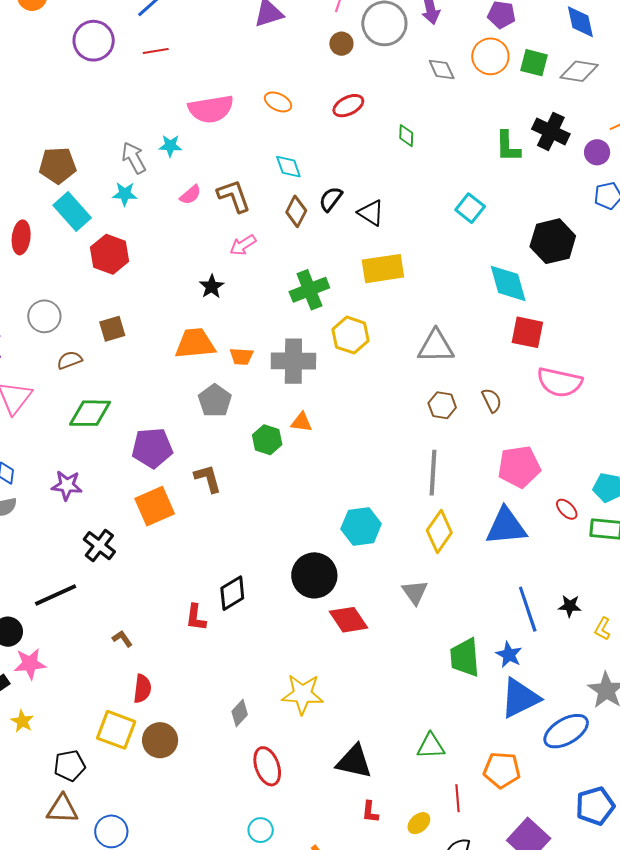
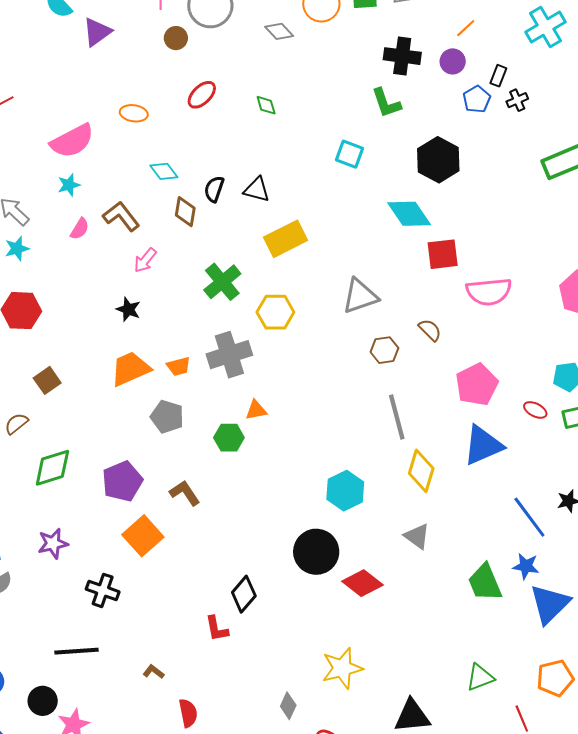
cyan star: (170, 146) -> (69, 185), moved
green L-shape: (508, 146) -> (386, 103), moved
black line: (56, 595) -> (76, 651), turned 39

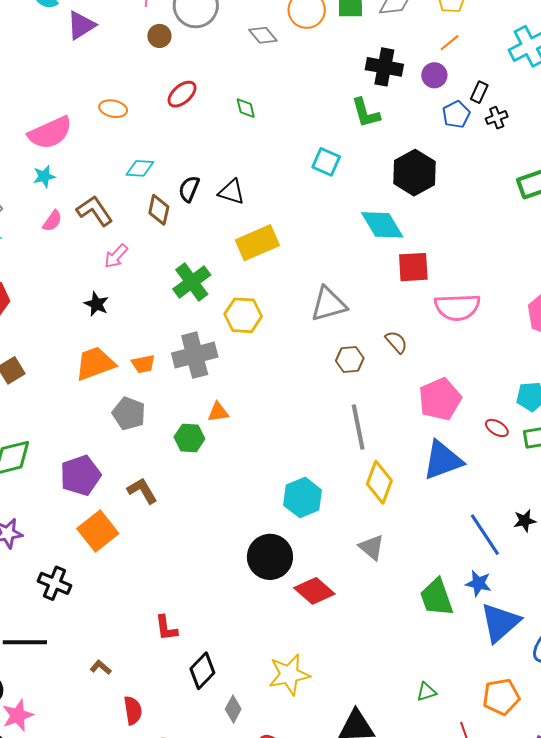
cyan diamond: (164, 171) -> (140, 168), turned -52
black diamond: (244, 594) -> (202, 671), moved
green triangle: (480, 677) -> (426, 692), size x0.7

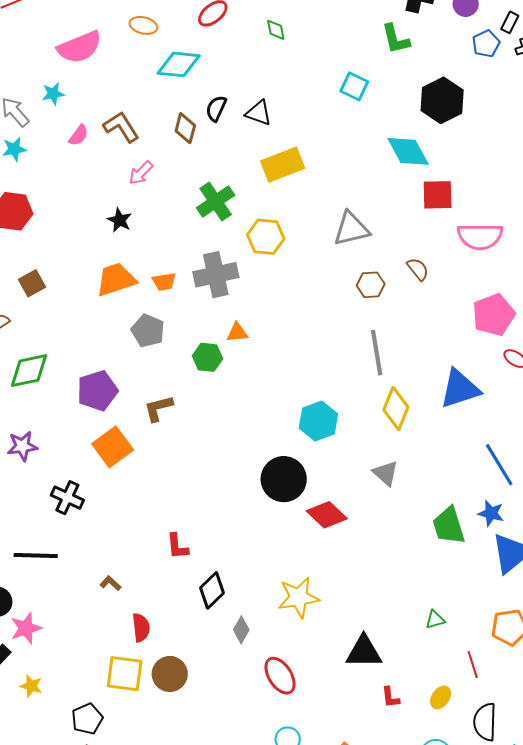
cyan diamond: (140, 168) -> (179, 64), moved, size x1.5
cyan star: (44, 176) -> (53, 94), moved
pink pentagon: (440, 399) -> (494, 315), moved
brown L-shape: (142, 491) -> (158, 408), turned -76

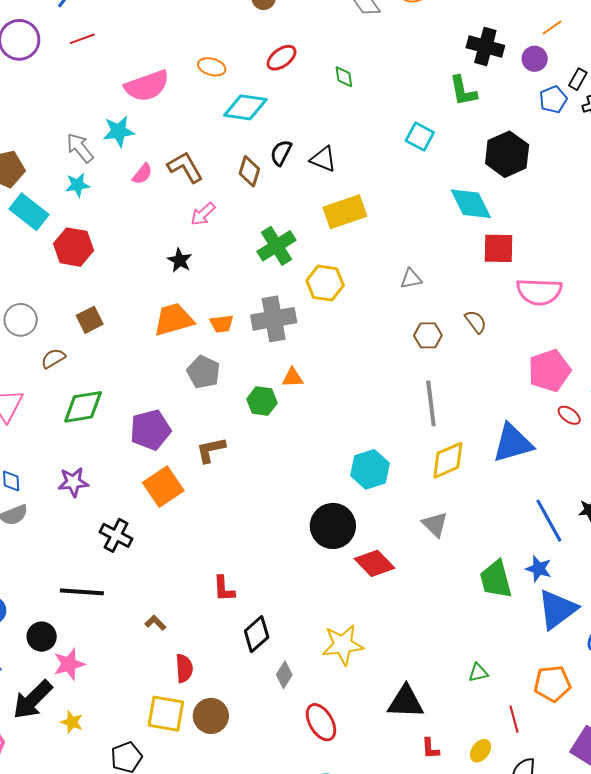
cyan star: (53, 94) -> (119, 131), size x1.4
gray triangle: (351, 229) -> (411, 279), size x0.6
yellow diamond: (396, 409) -> (448, 460), turned 42

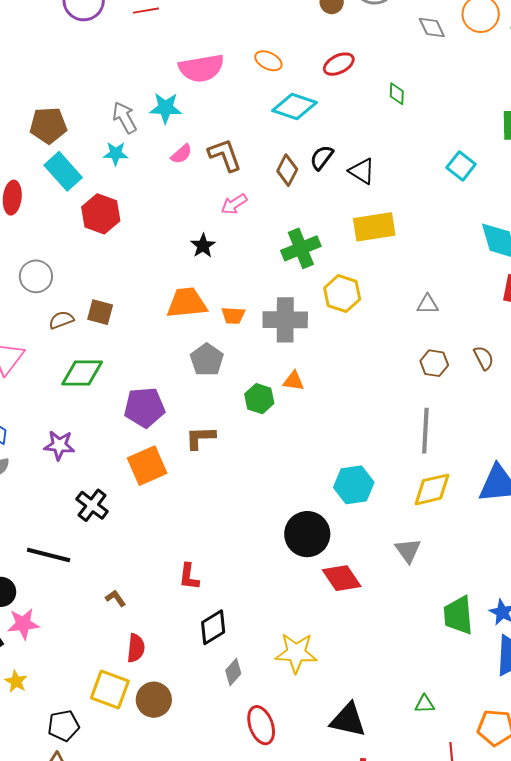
brown square: (90, 320) -> (100, 312), moved, turned 32

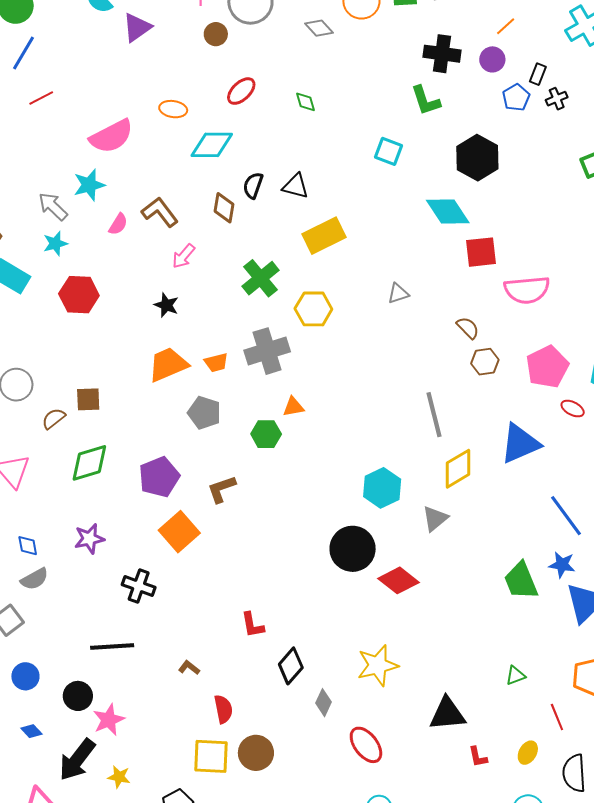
red hexagon: (101, 214) -> (79, 295), moved
brown hexagon: (434, 363) -> (485, 362), moved
gray triangle: (408, 550) -> (435, 519), moved, turned 44

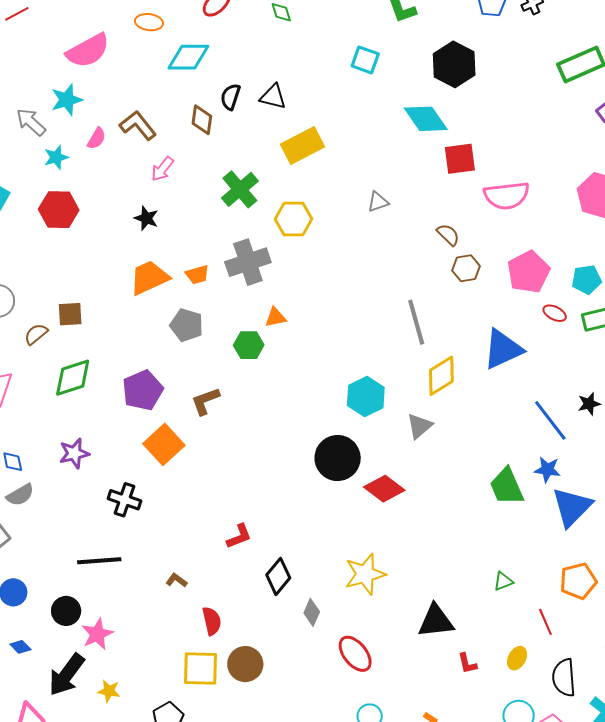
cyan star: (55, 243) -> (56, 157), moved
red L-shape: (252, 625) -> (239, 536), turned -100

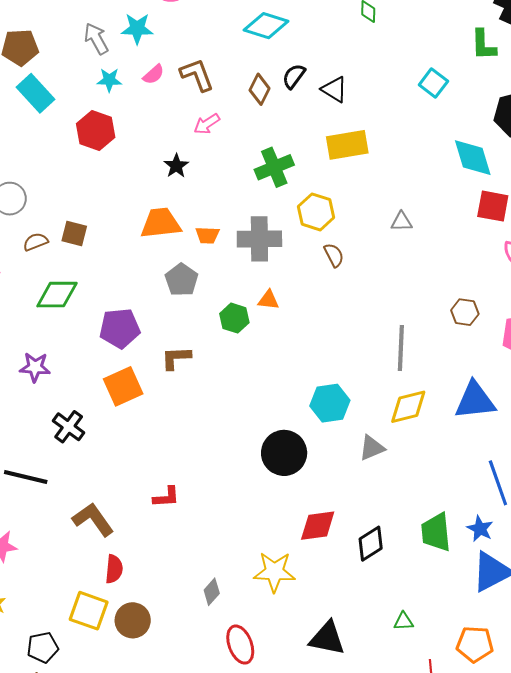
brown semicircle: (448, 235) -> (334, 255), moved
red diamond: (384, 489) -> (318, 526), moved, turned -63
black diamond: (278, 576) -> (371, 544), moved
brown L-shape: (177, 580) -> (93, 519), size x2.0

